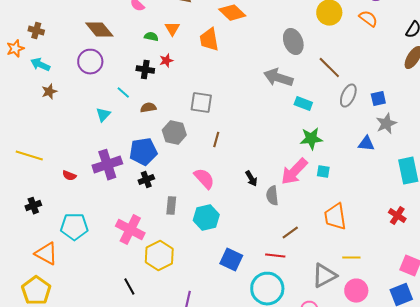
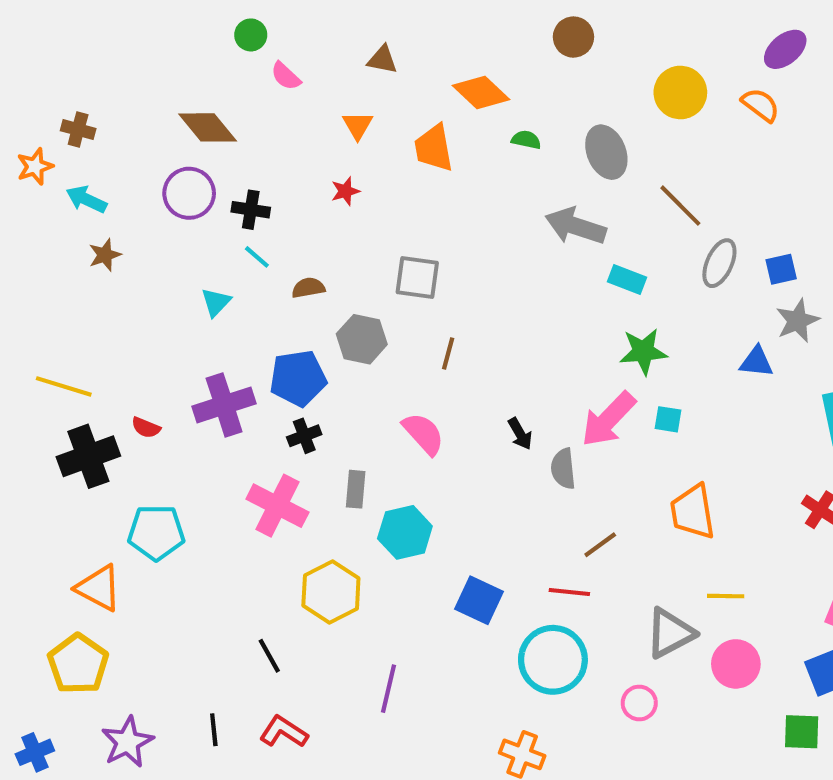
green semicircle: (151, 37) -> (526, 140), moved
black cross: (145, 70) -> (251, 210), moved
black cross: (33, 206) -> (88, 456), moved, size x1.8
cyan hexagon: (206, 218) -> (405, 532), moved
pink cross: (130, 230) -> (277, 506), moved

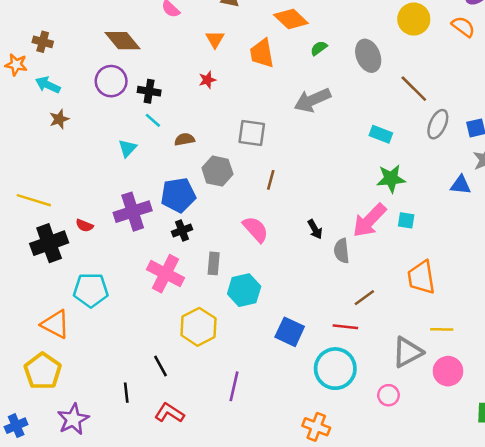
green semicircle: (526, 140) -> (319, 48), turned -48
orange star: (35, 167) -> (16, 65), turned 30
gray arrow: (576, 226) -> (312, 100), moved, turned -42
black line: (214, 730) -> (126, 393), moved

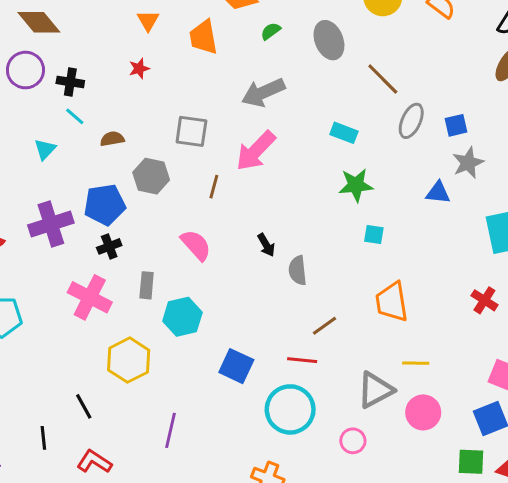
pink arrow: (369, 220) -> (256, 151), moved

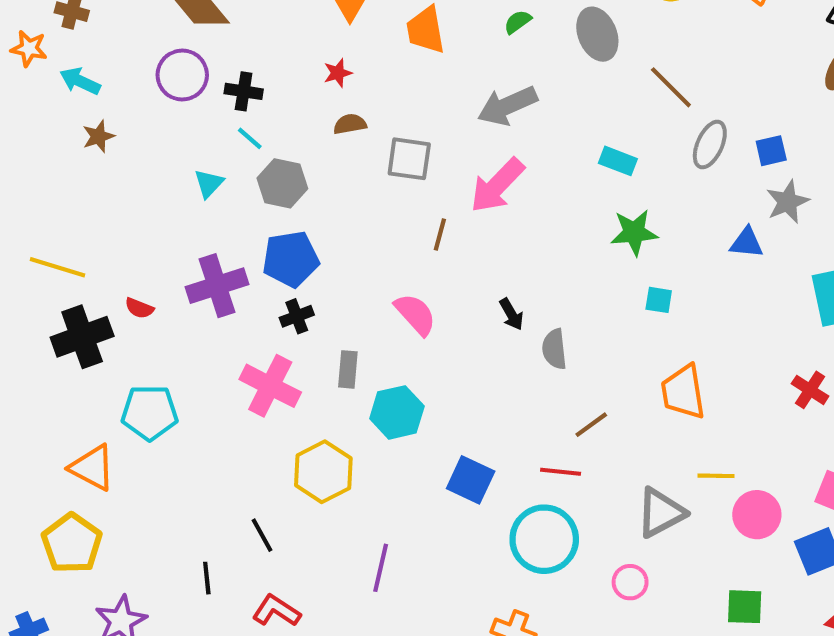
brown semicircle: (112, 139) -> (350, 124), moved
gray hexagon: (151, 176) -> (282, 183), moved
pink circle: (423, 412) -> (757, 515), moved
green square: (471, 462) -> (745, 607), moved

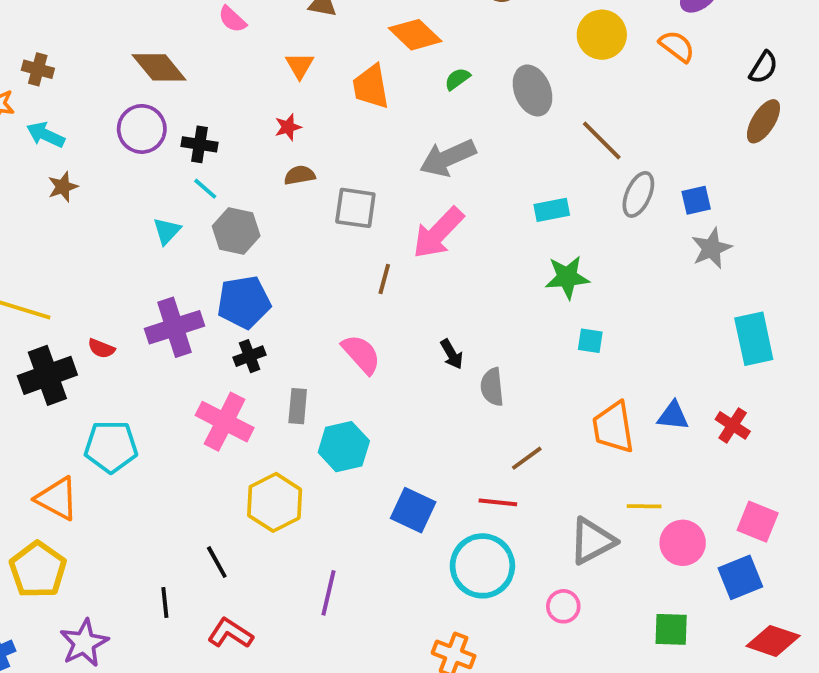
cyan rectangle: (618, 161) -> (552, 210), turned -32
blue triangle: (747, 243) -> (673, 416), moved

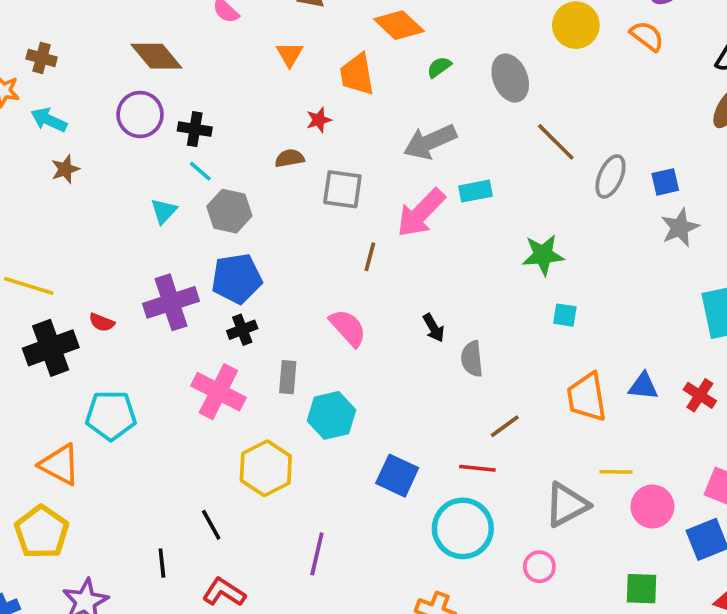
red star: (288, 127) -> (319, 120), moved
brown line: (602, 141) -> (556, 142), moved
cyan rectangle: (552, 210) -> (476, 191), moved

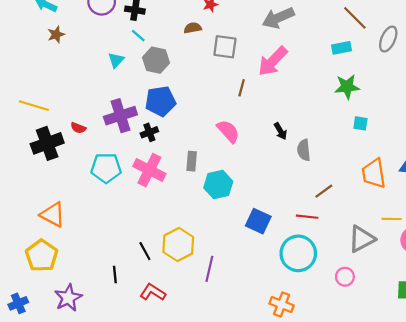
cyan rectangle: (476, 191) -> (342, 48), moved
black cross: (242, 330) -> (149, 132), moved
cyan pentagon: (111, 415) -> (106, 168), moved
yellow hexagon: (266, 468) -> (178, 245), moved

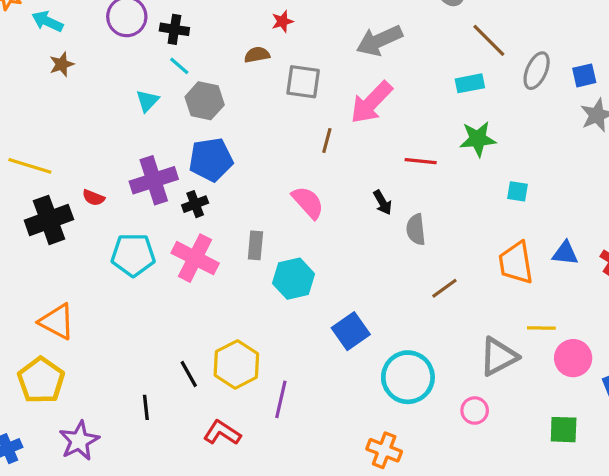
cyan square: (360, 123) -> (518, 191), moved
red line: (307, 217) -> (421, 161), moved
blue square: (258, 221) -> (351, 331), turned 30
red L-shape: (153, 292) -> (222, 433), moved

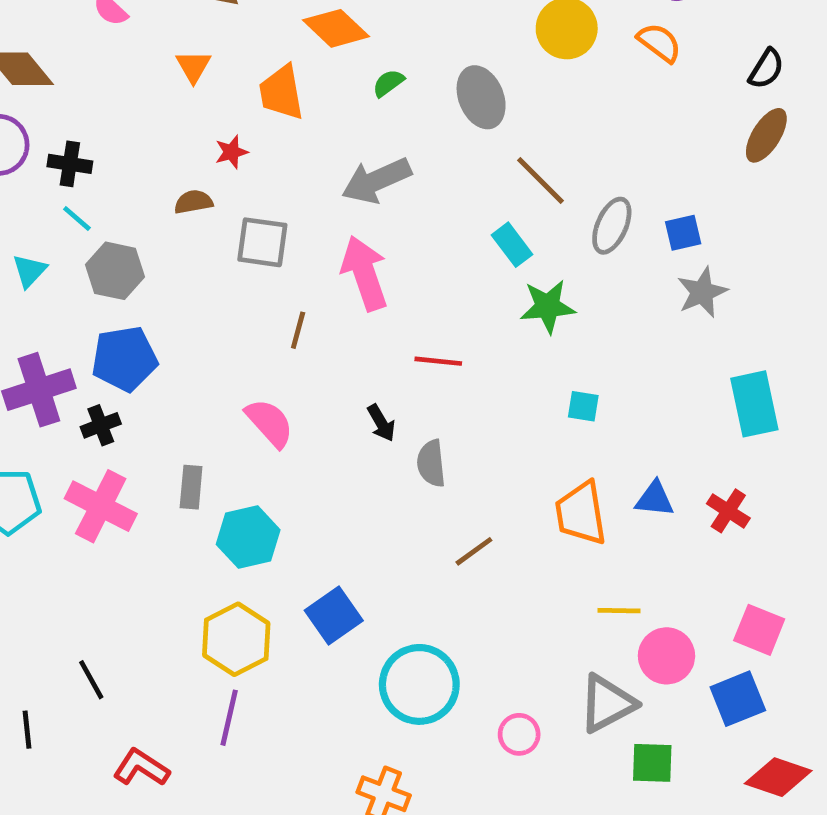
cyan rectangle: (470, 83) -> (512, 245), turned 64
pink arrow: (371, 102) -> (365, 273), turned 117
green star: (478, 139) -> (548, 306), moved
gray triangle: (498, 357) -> (607, 703), moved
yellow hexagon: (236, 364) -> (236, 639), moved

